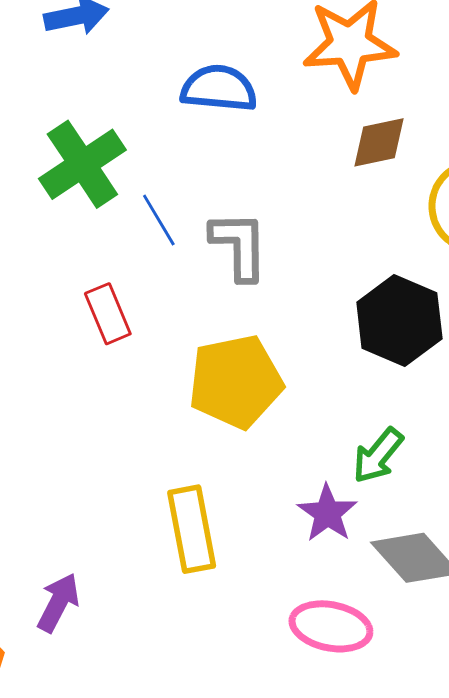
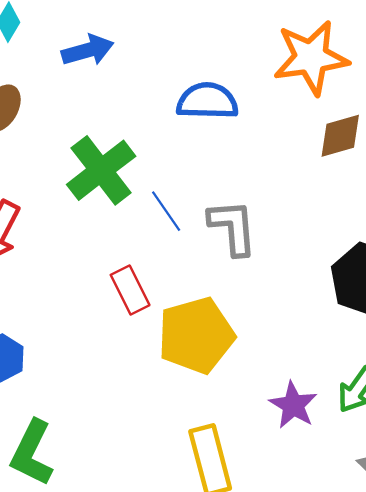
yellow pentagon: (236, 382) -> (196, 335), moved
purple star: (327, 513) -> (293, 405), moved

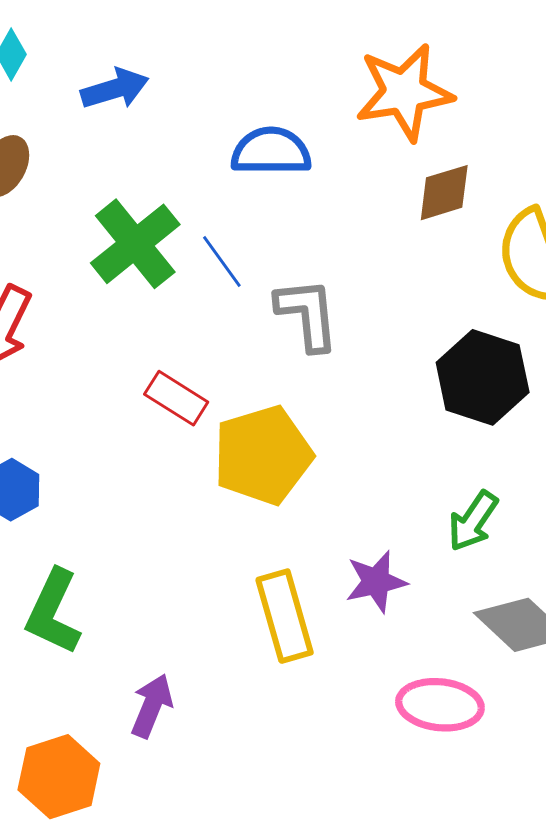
blue line: (166, 211) -> (222, 262), moved
red rectangle: (130, 290) -> (176, 398), turned -30
purple star: (293, 405) -> (376, 582), moved, turned 30

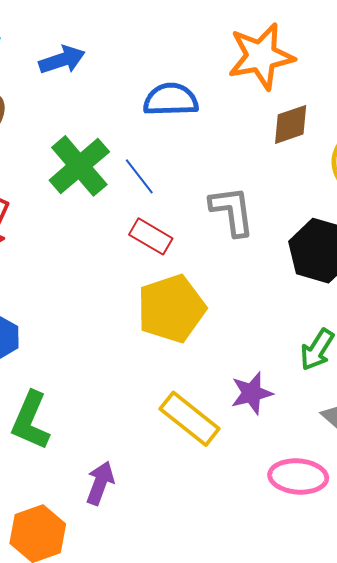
gray L-shape: (307, 314) -> (232, 211), moved
red rectangle: (176, 398) -> (151, 236), moved
yellow rectangle: (285, 616) -> (190, 419), turned -34

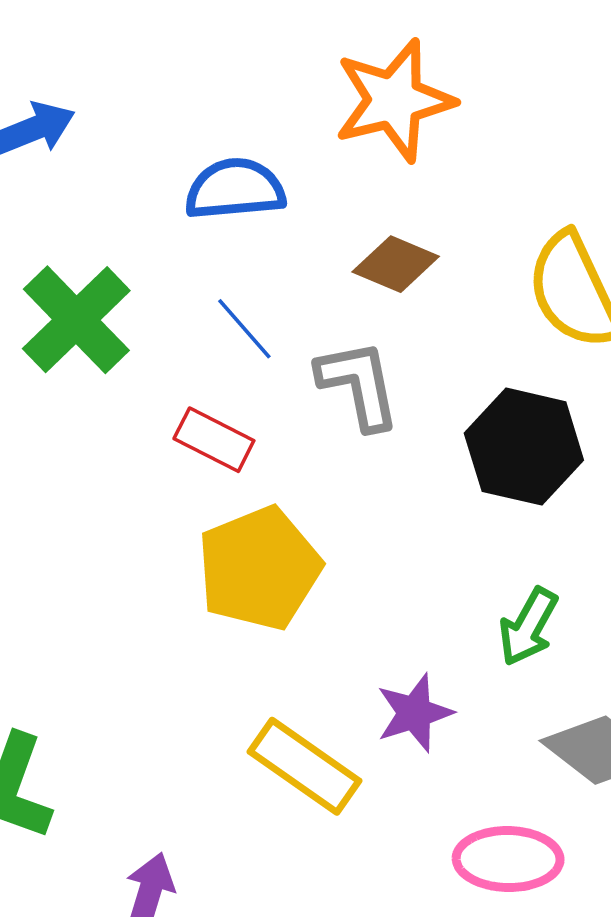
brown diamond: (291, 124) -> (396, 264), moved, turned 45
blue line: (139, 176) -> (244, 329), moved

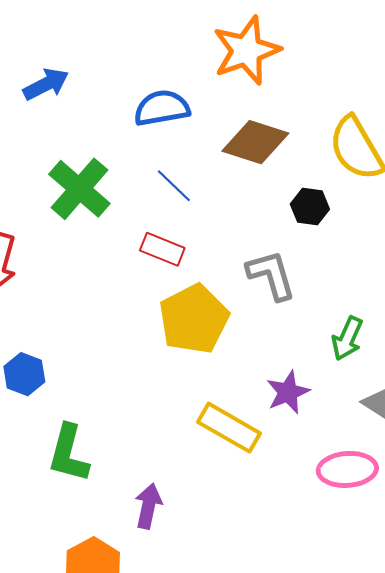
brown diamond: (396, 264) -> (255, 142), size x1.4
gray L-shape: (358, 385) -> (271, 275), moved
black hexagon: (524, 447) -> (310, 207), moved, size x0.6

